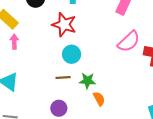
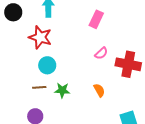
pink semicircle: (129, 42) -> (101, 53), size x0.6
orange semicircle: (99, 99) -> (99, 90), moved

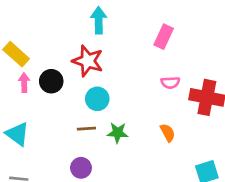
black circle: (13, 12) -> (51, 81), moved
pink semicircle: (101, 53) -> (170, 83), turned 40

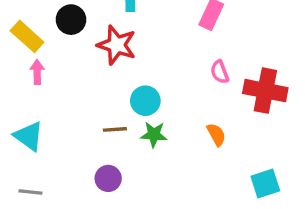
black circle: (51, 81) -> (71, 20), moved
pink semicircle: (170, 83) -> (220, 72), turned 72
cyan circle: (97, 99) -> (145, 101), moved

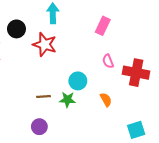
cyan circle: (145, 101) -> (78, 81), moved

